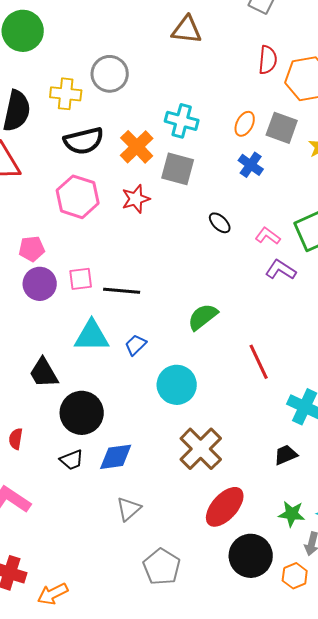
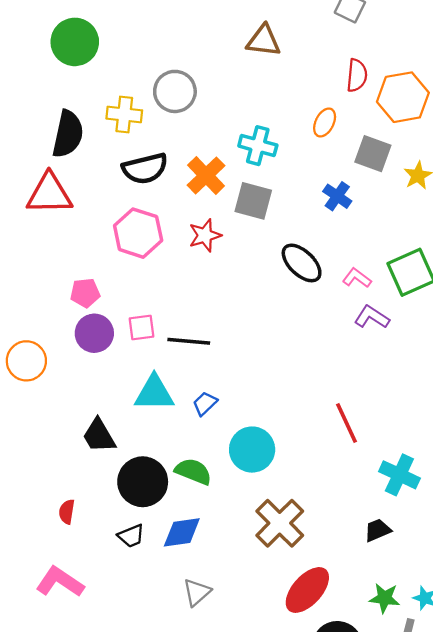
orange ellipse: (245, 124) -> (325, 123), moved
black ellipse: (220, 223) -> (302, 263), size x1.6
green semicircle: (203, 317) -> (193, 471), moved, turned 60

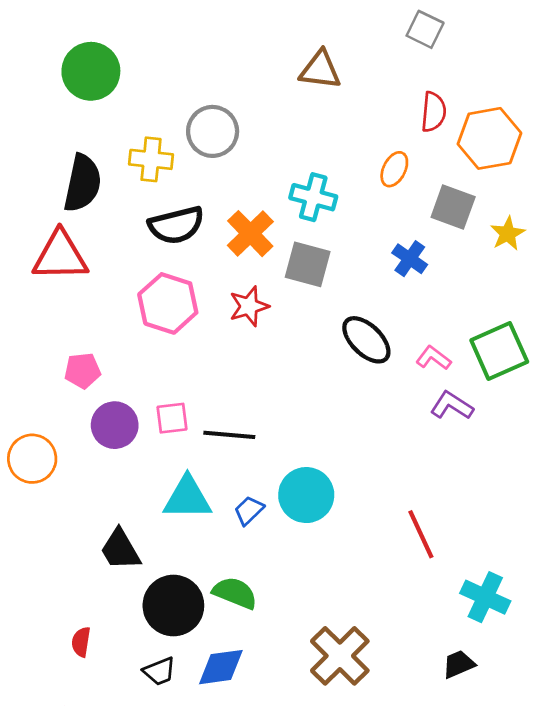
pink pentagon: (85, 293) -> (82, 371), moved
cyan circle: (252, 450) -> (306, 495), moved

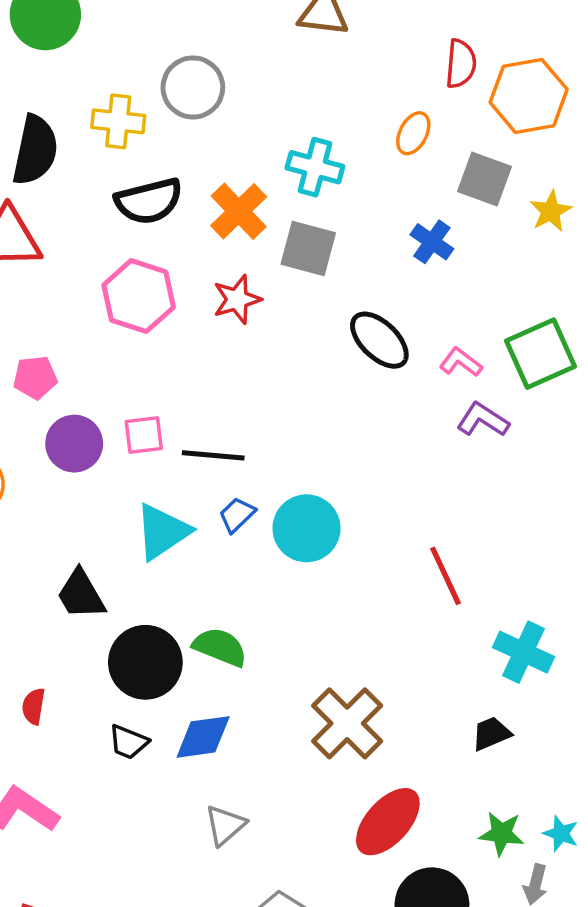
cyan triangle: (187, 498) -> (162, 532), turned -34
blue trapezoid: (249, 510) -> (237, 515), moved
black trapezoid: (159, 671) -> (128, 742), turned 44

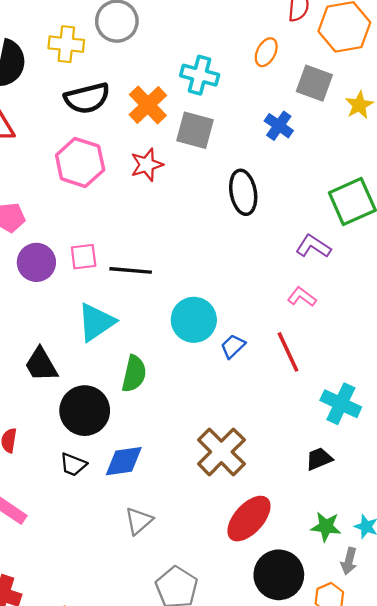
black ellipse: (379, 340) -> (243, 192), turned 36
pink L-shape: (461, 362) -> (302, 297), moved
blue trapezoid: (237, 515) -> (233, 346), moved
green semicircle: (220, 647) -> (134, 374), moved, turned 81

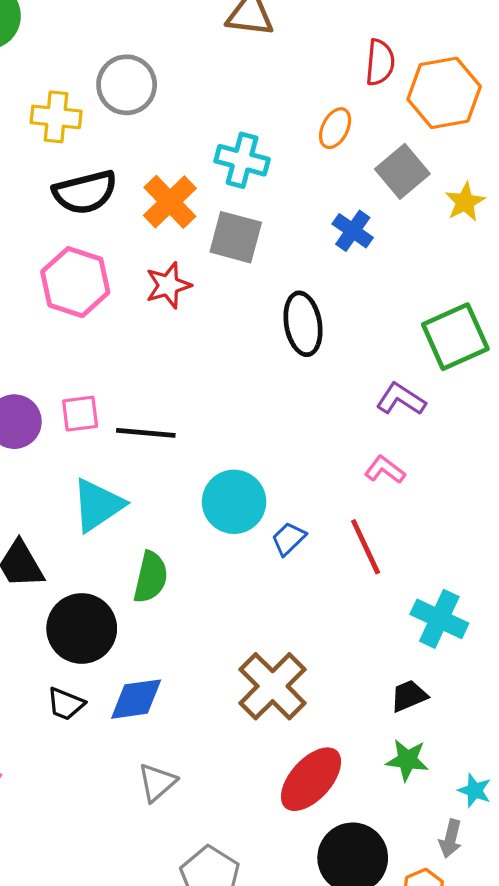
gray square: (314, 83) -> (402, 171), turned 30
green star: (326, 527) -> (407, 760), moved

